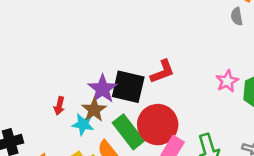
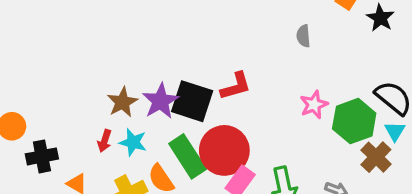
gray semicircle: (237, 16) -> (303, 36), moved
red arrow: (59, 106) -> (104, 141), moved
brown star: (94, 110) -> (122, 102), moved

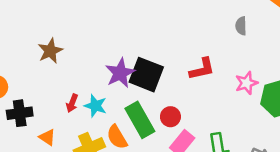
red L-shape: (236, 86) -> (202, 69), moved
brown star: (122, 102) -> (50, 51), moved
red circle: (224, 150) -> (170, 117), size x0.5

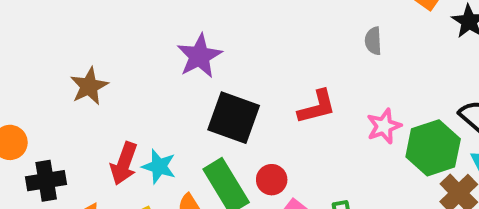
purple star: (120, 73) -> (199, 56), moved
red arrow: (72, 103) -> (124, 164), size x1.5

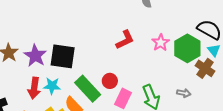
purple star: (199, 56) -> (35, 56), moved
black square: (234, 118) -> (63, 56), moved

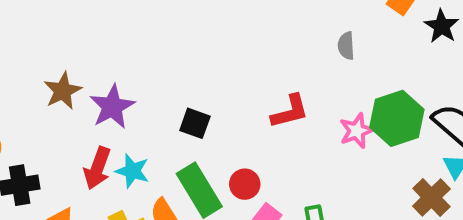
green hexagon: (187, 48) -> (397, 118), moved
black square: (63, 56) -> (195, 123), moved, size x0.6

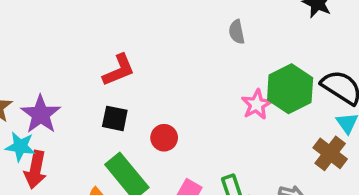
red L-shape: (290, 112) -> (119, 70), moved
cyan star: (132, 171) -> (20, 147), moved
red circle: (245, 184) -> (164, 138), moved

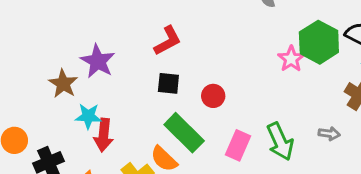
purple star: (41, 114) -> (98, 61), moved

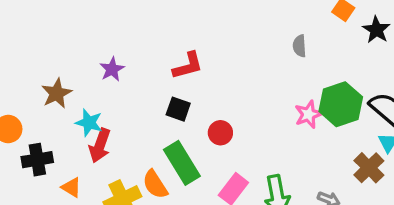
purple star: (98, 61) -> (112, 69), size x0.7
brown star: (63, 84) -> (57, 93), moved

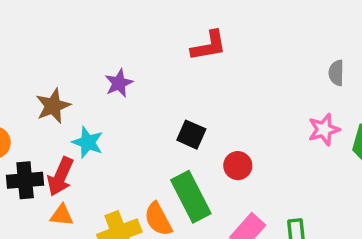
red L-shape: (188, 66) -> (209, 46), moved
pink star: (308, 114) -> (324, 130), moved
red arrow: (100, 145) -> (60, 177), moved
orange triangle: (71, 187) -> (62, 215), turned -30

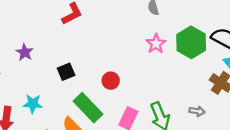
black square: (191, 135) -> (66, 72), moved, turned -30
cyan star: (88, 142) -> (33, 104), moved

